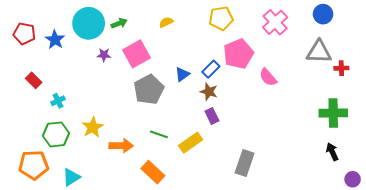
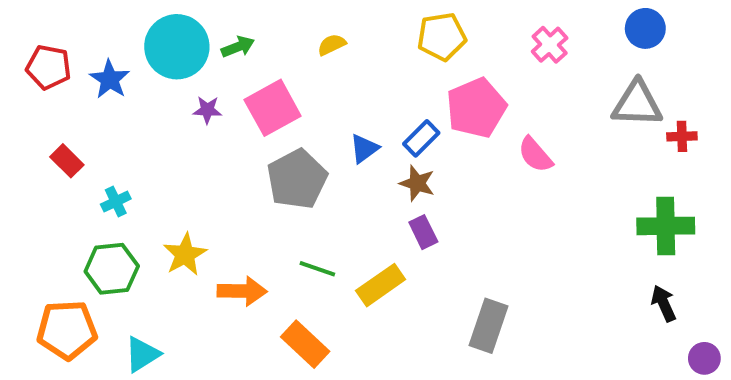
pink cross: (275, 22) -> (550, 45), size x0.7

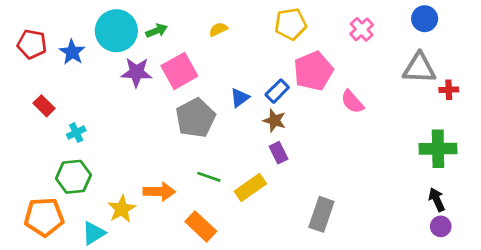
purple star: (207, 110) -> (136, 72), size x1.6
yellow star: (185, 254) -> (122, 209), moved
purple circle: (704, 358) -> (441, 226), moved

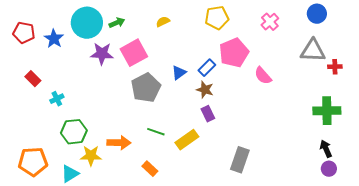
green hexagon: (73, 177) -> (74, 132), moved
yellow star: (122, 209) -> (91, 156), turned 30
orange rectangle: (201, 226) -> (150, 169), size x0.7

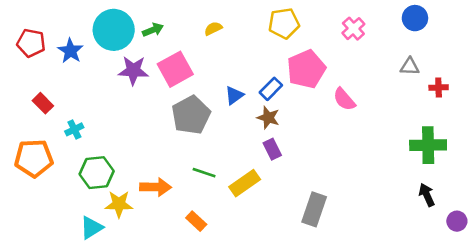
gray triangle: (313, 51) -> (410, 67), size x0.6
orange pentagon: (33, 162) -> (34, 158), moved
purple circle: (329, 169) -> (457, 221), moved

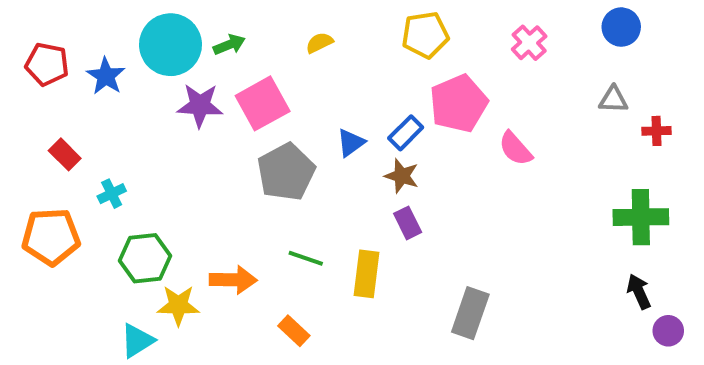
yellow rectangle: (245, 183) -> (366, 274), turned -48
purple circle: (457, 221) -> (668, 331), moved

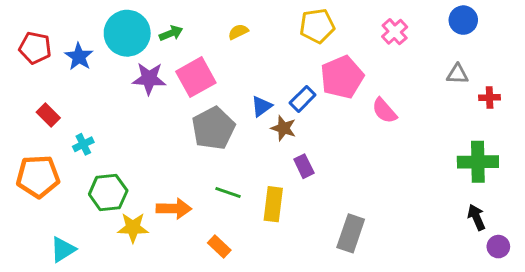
brown star: (402, 176) -> (284, 128), moved
cyan triangle: (137, 341) -> (63, 249), moved

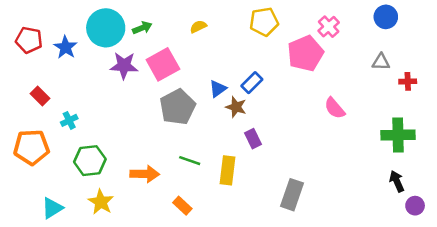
pink pentagon: (342, 77) -> (305, 53), moved
pink semicircle: (384, 111) -> (335, 108), moved
yellow star: (133, 228) -> (101, 202), moved, turned 30

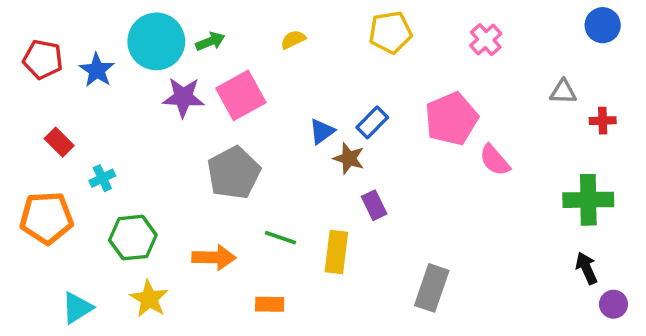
blue circle: (386, 17) -> (603, 25), moved
pink pentagon: (305, 53) -> (451, 119), moved
gray pentagon: (178, 107) -> (234, 173), moved
orange rectangle: (182, 206) -> (270, 304), turned -42

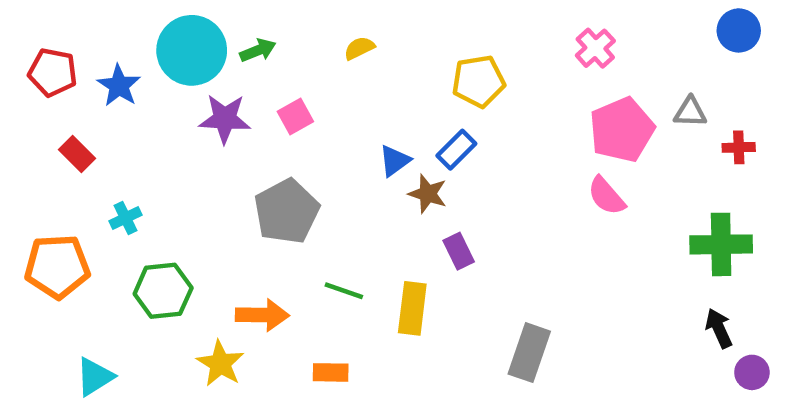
yellow pentagon: (390, 32) -> (478, 81), moved
pink square: (241, 95) -> (295, 117), size x0.6
pink pentagon: (451, 119) -> (622, 130), moved
red rectangle: (59, 142) -> (77, 154), moved
yellow star: (149, 299) -> (220, 364), moved

